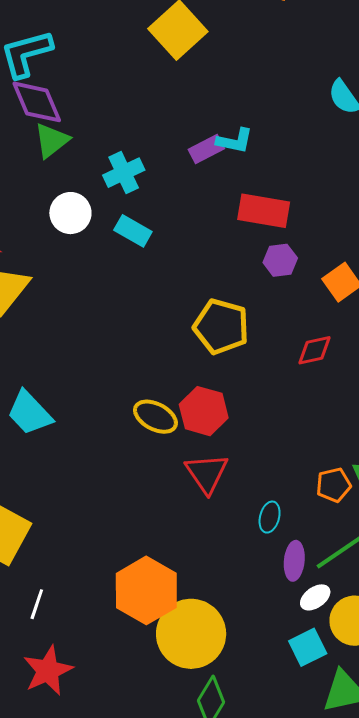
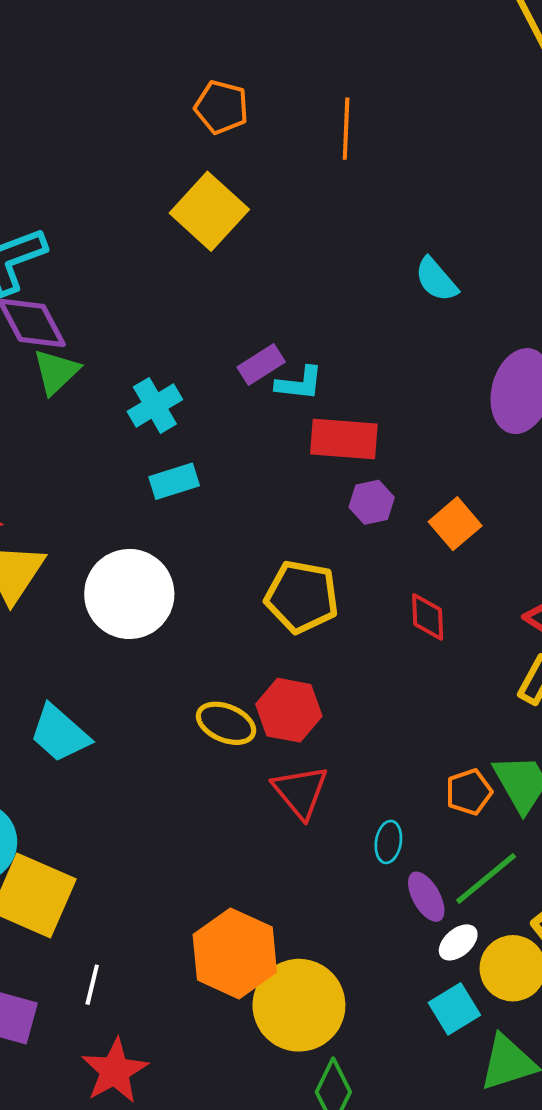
cyan L-shape: (235, 141) -> (299, 383), moved
white circle: (70, 213) -> (129, 594), moved, size x1.6
cyan rectangle: (133, 231) -> (174, 481), turned -42
red diamond: (315, 350) -> (428, 617), turned -75
purple ellipse: (294, 561) -> (426, 897), turned -30

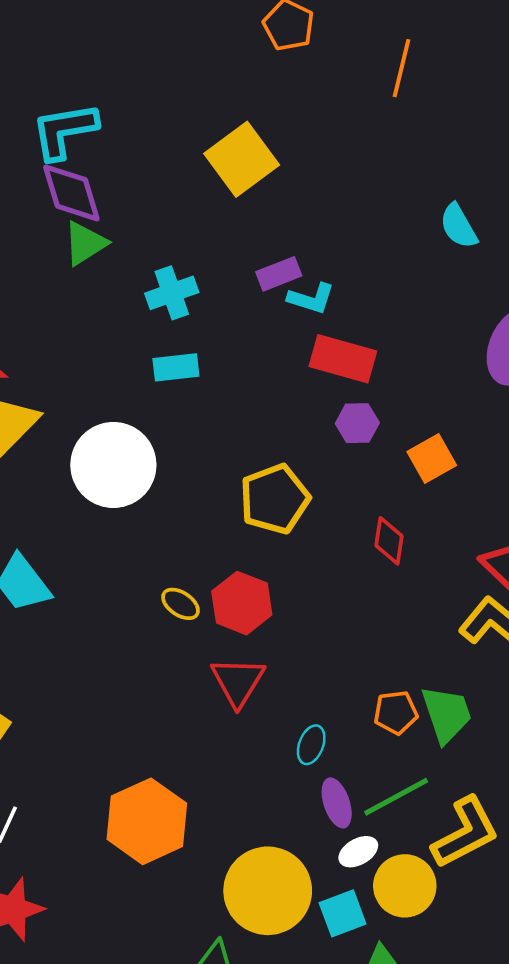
yellow square: (209, 211) -> (242, 159), moved
yellow pentagon: (302, 597) -> (275, 499), turned 30
yellow ellipse: (226, 723) -> (181, 604), size x0.7
yellow circle: (299, 1005) -> (268, 891), moved

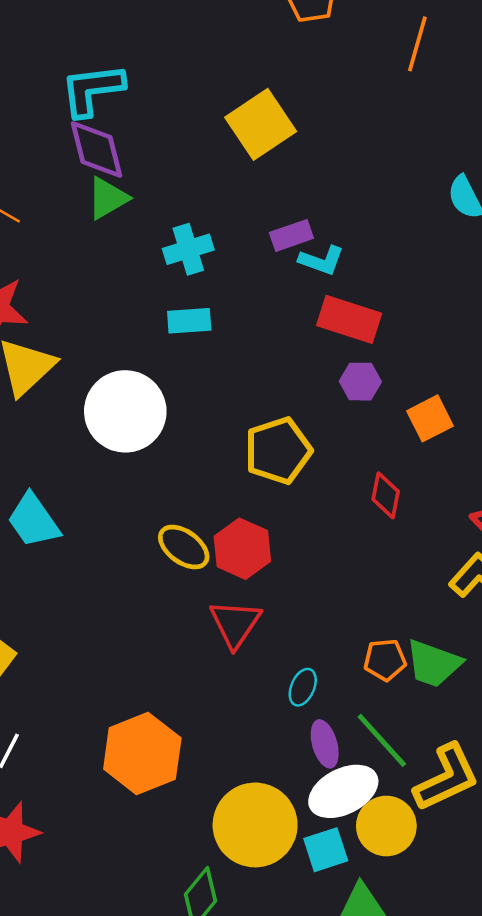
yellow ellipse: (181, 604) -> (184, 547), size x1.4
green trapezoid: (447, 714) -> (433, 664), turned 126
green line: (396, 797) -> (382, 740), turned 74
white ellipse: (358, 852) -> (343, 791), size x1.8

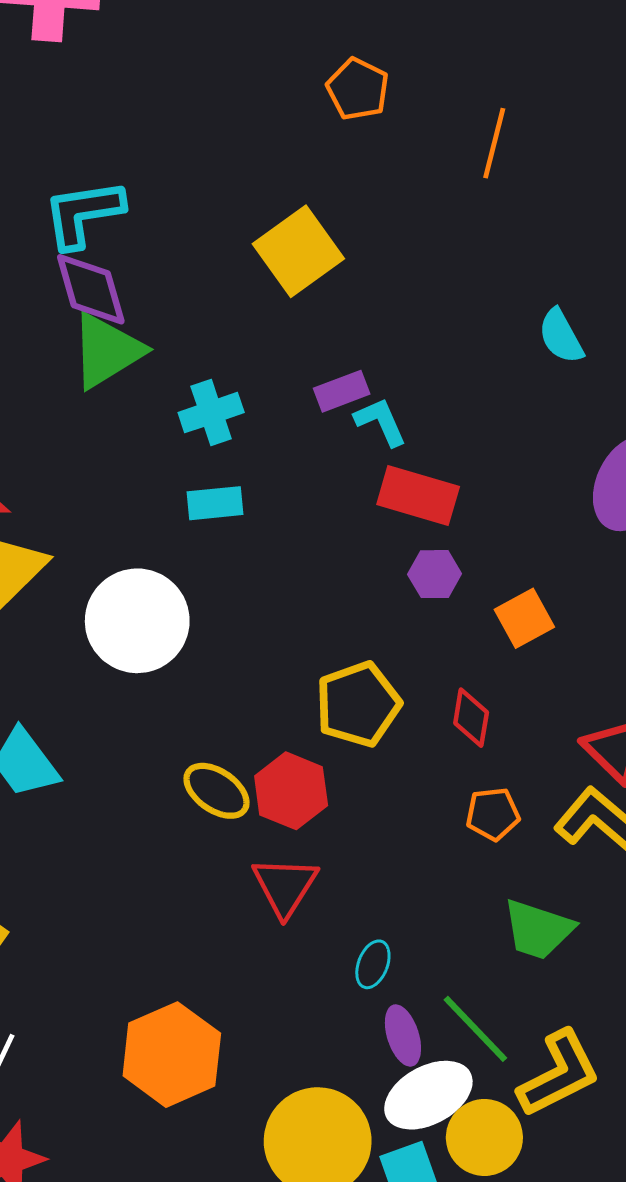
green triangle: (108, 198) -> (107, 351), size x1.4
cyan L-shape: (321, 260) -> (381, 422), turned -132
yellow pentagon: (278, 451) -> (358, 704), moved
orange pentagon: (385, 660) -> (493, 814), moved

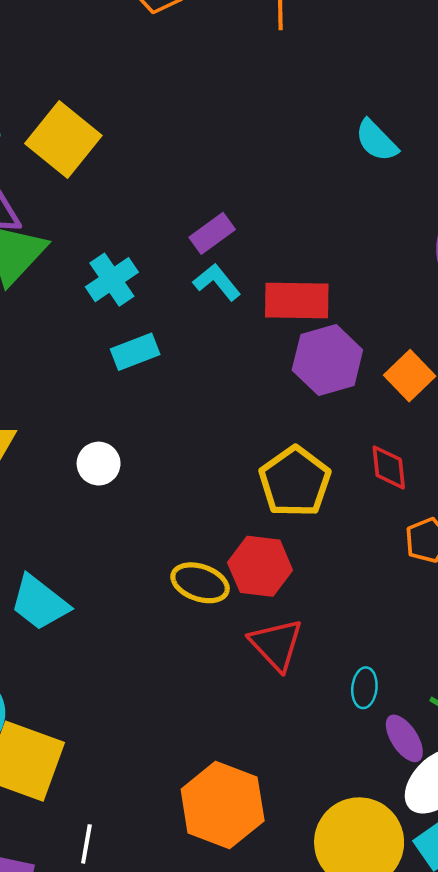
yellow square: (298, 251) -> (63, 139), moved
cyan L-shape: (381, 422) -> (217, 282), moved
purple hexagon: (435, 574) -> (327, 360), size x1.6
white circle: (137, 621) -> (99, 464), size x0.5

